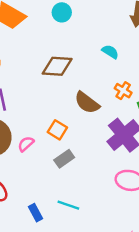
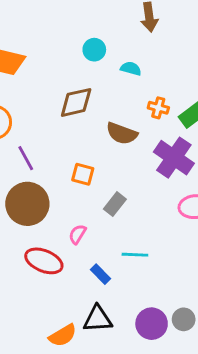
cyan circle: (62, 12) -> (94, 50), moved
orange square: (57, 130) -> (83, 174), moved
pink semicircle: (26, 144) -> (77, 234), moved

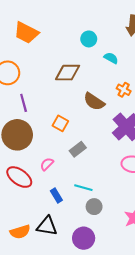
gray circle: (184, 319) -> (94, 207), moved

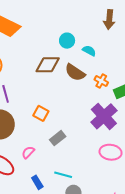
cyan circle: (89, 39) -> (67, 41), moved
brown semicircle: (94, 101) -> (75, 72), moved

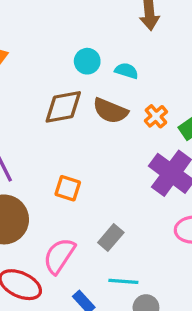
orange cross: (101, 81) -> (156, 116), turned 32
gray rectangle: (58, 138) -> (111, 238), moved
pink semicircle: (28, 152) -> (59, 256), size x1.6

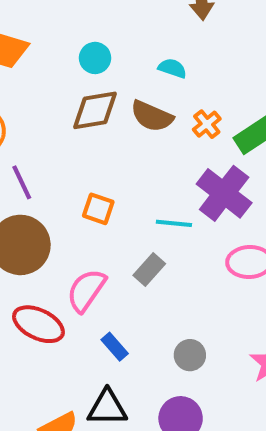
cyan circle: (87, 61) -> (95, 58), moved
cyan line: (123, 281) -> (174, 223), moved

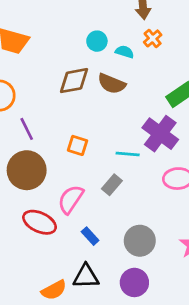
cyan circle: (95, 58) -> (97, 41), moved
orange cross: (207, 124) -> (153, 38), moved
gray circle: (190, 355) -> (140, 241), size x1.5

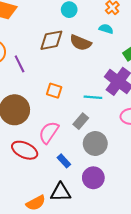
cyan semicircle: (125, 52) -> (106, 29), moved
purple line: (27, 129) -> (20, 64), moved
gray circle: (140, 241) -> (95, 144), moved
purple circle: (134, 282) -> (93, 178), moved

